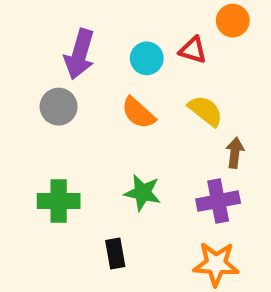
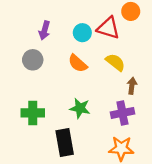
red triangle: (193, 50) -> (108, 28), size x1.5
purple arrow: (80, 54) -> (45, 30), size x0.7
black rectangle: (115, 254) -> (65, 142), size x1.6

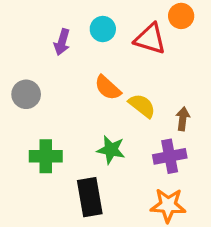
cyan circle: (82, 33) -> (103, 29), moved
gray circle: (33, 60) -> (26, 94), moved
yellow semicircle: (115, 62) -> (142, 106), moved

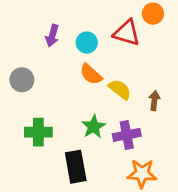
cyan circle: (103, 29) -> (87, 43), moved
green star: (111, 150) -> (94, 127), turned 30
purple cross: (170, 156) -> (127, 135), moved

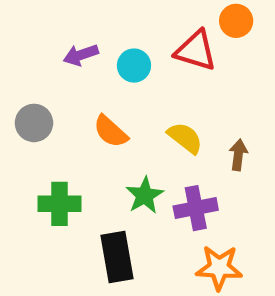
purple arrow: (52, 36) -> (81, 55), turned 55
orange semicircle: (91, 74) -> (111, 131), moved

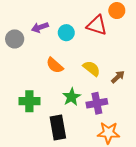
gray circle: (34, 123) -> (15, 39), moved
brown arrow: (238, 155) -> (118, 77), turned 40

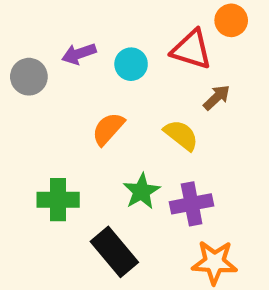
orange semicircle: (55, 65) -> (108, 129), turned 90
brown arrow: (118, 77) -> (217, 98), moved
black rectangle: (58, 127) -> (114, 252), turned -30

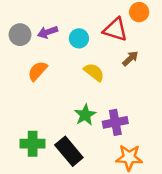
gray circle: (29, 77) -> (20, 35), moved
orange semicircle: (108, 129) -> (38, 71), moved
yellow semicircle: (181, 135) -> (94, 72), moved
green cross: (58, 200) -> (33, 144), moved

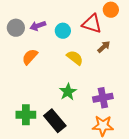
purple cross: (115, 122) -> (103, 98), moved

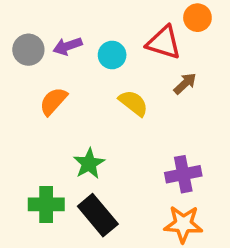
green star: (68, 92) -> (89, 164), moved

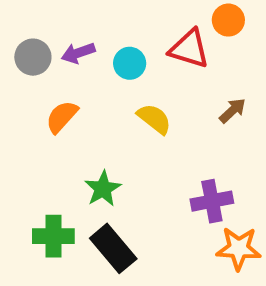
brown arrow: (185, 83) -> (232, 111), moved
orange star: (183, 224) -> (239, 248), moved

